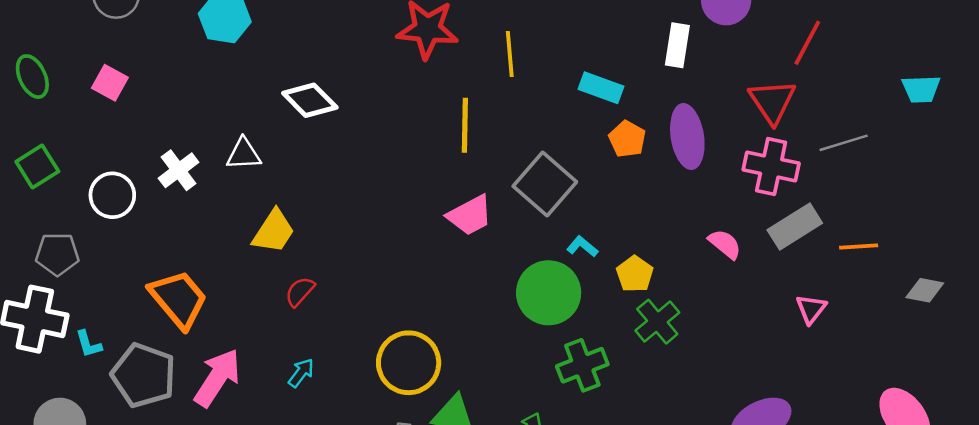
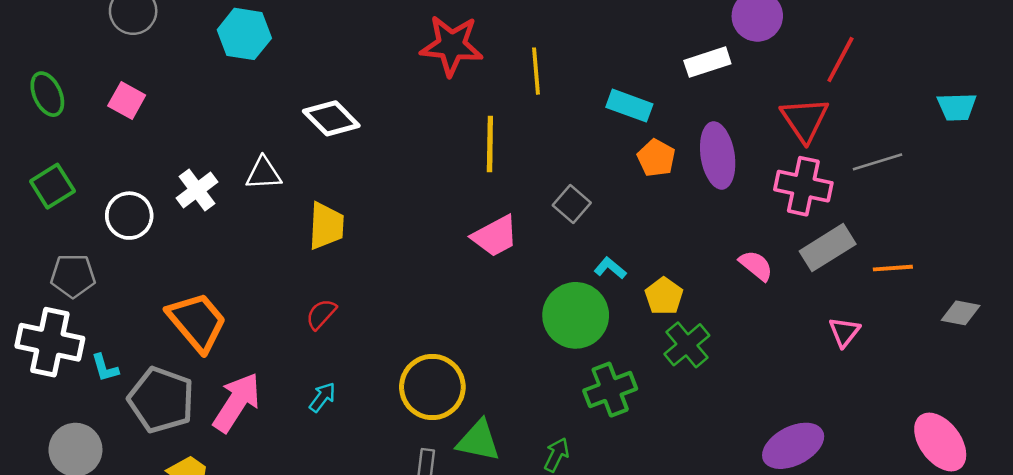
white rectangle: (677, 45) -> (707, 62), turned 63
gray square: (545, 184) -> (572, 204), size x0.6
yellow trapezoid: (274, 232) -> (326, 226), moved, turned -30

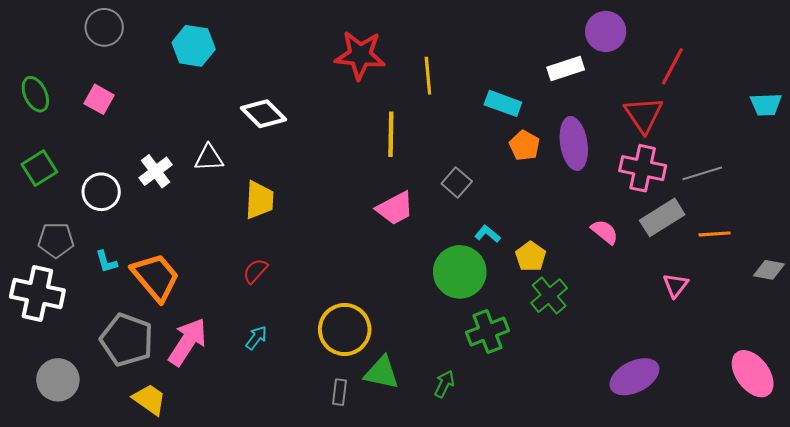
gray line: (878, 162) -> (702, 173), moved
cyan L-shape: (105, 368) -> (106, 262), moved

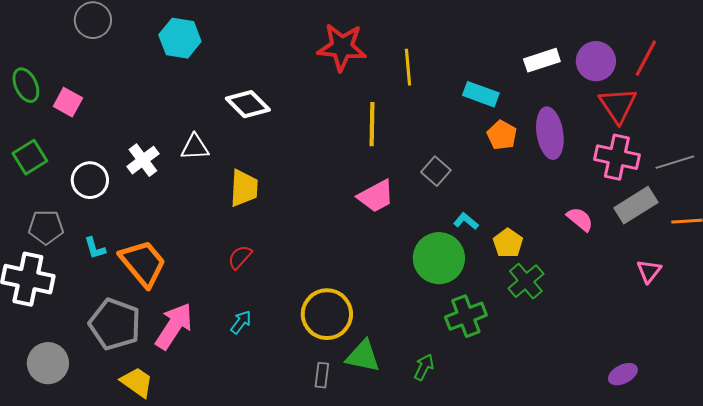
purple circle: (606, 31) -> (596, 61), moved
pink square: (99, 99) -> (68, 102), moved
purple ellipse: (634, 377) -> (623, 374), moved, size x0.6

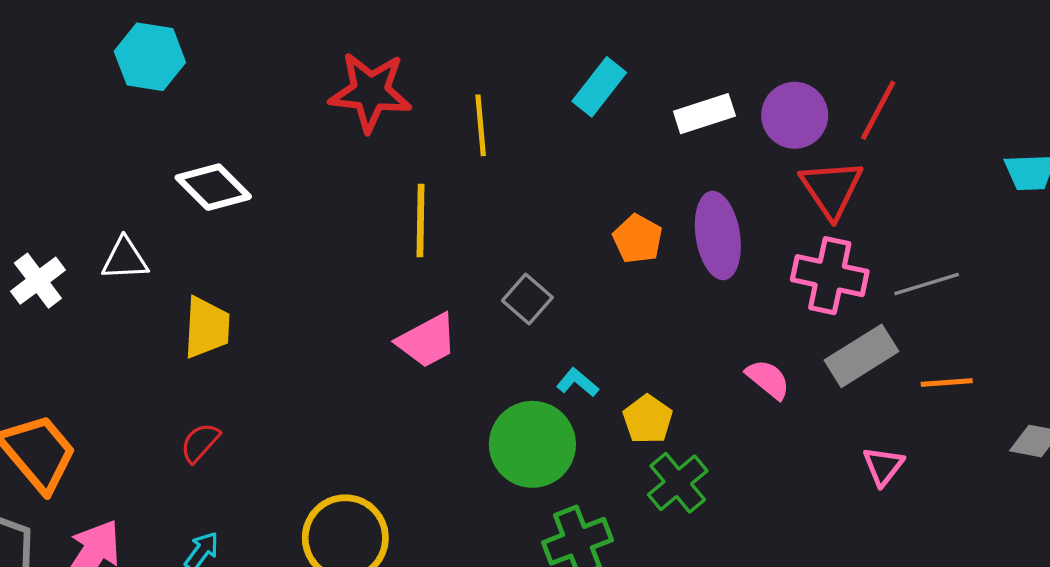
cyan hexagon: (180, 38) -> (150, 57), moved
cyan rectangle: (481, 94) -> (599, 87), moved, turned -72

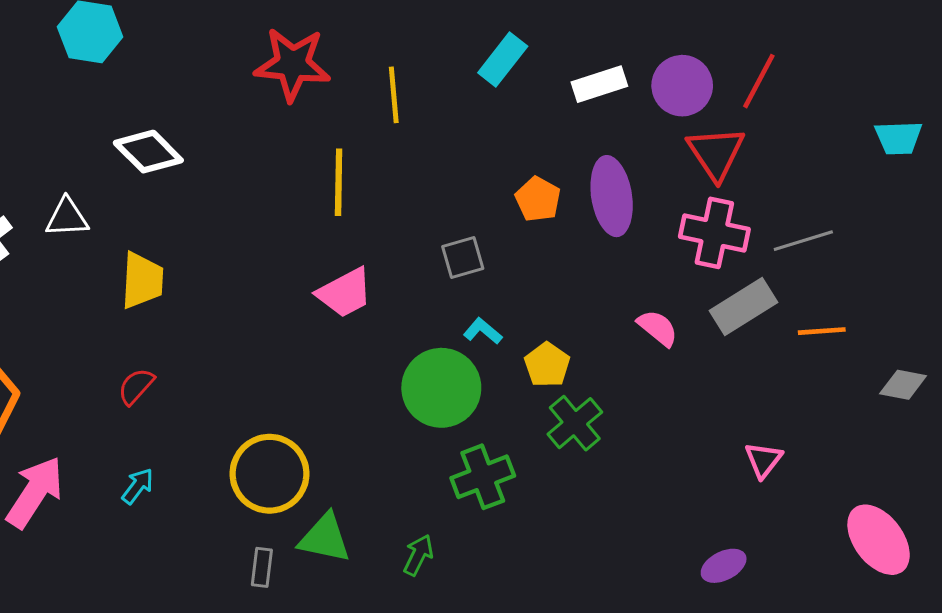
gray square: (527, 299) -> (463, 257), moved, turned 33
pink triangle: (883, 466) -> (763, 460), moved

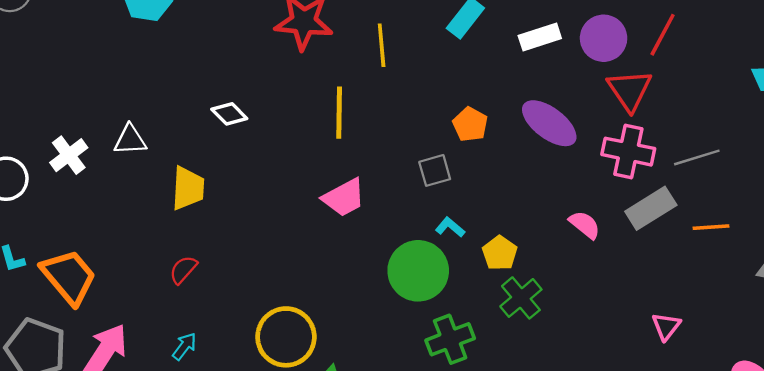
white diamond: (148, 152) -> (229, 114), moved, size x0.7
purple ellipse: (612, 196) -> (549, 123), turned -44
orange pentagon: (538, 199) -> (470, 124), moved

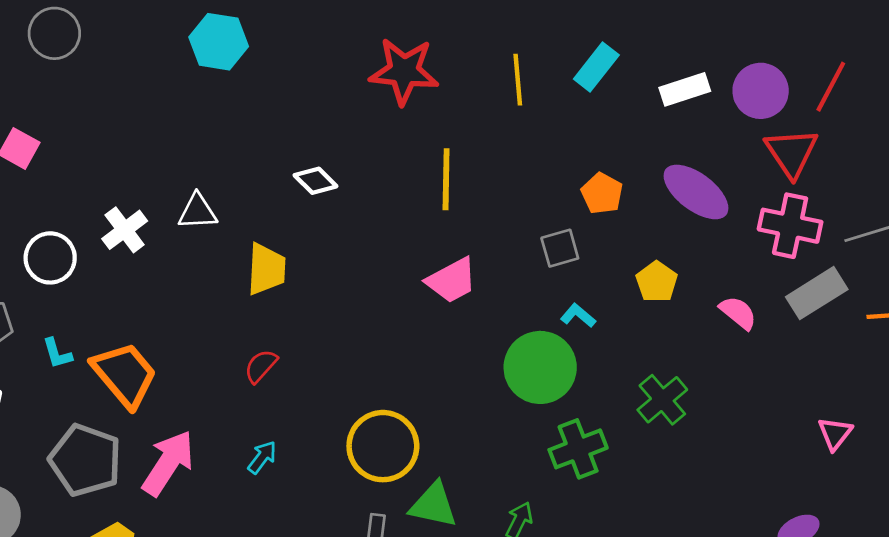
yellow line: (382, 45) -> (518, 80), moved
yellow pentagon: (500, 253) -> (657, 282), moved

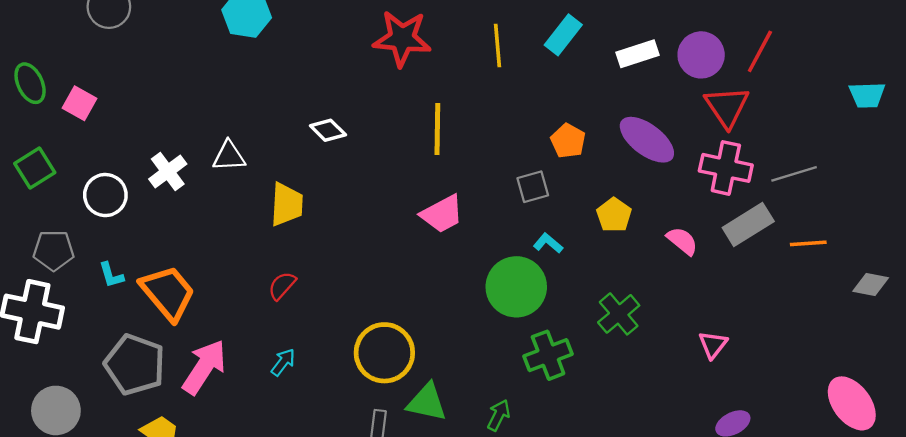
pink triangle: (835, 433) -> (713, 345), moved

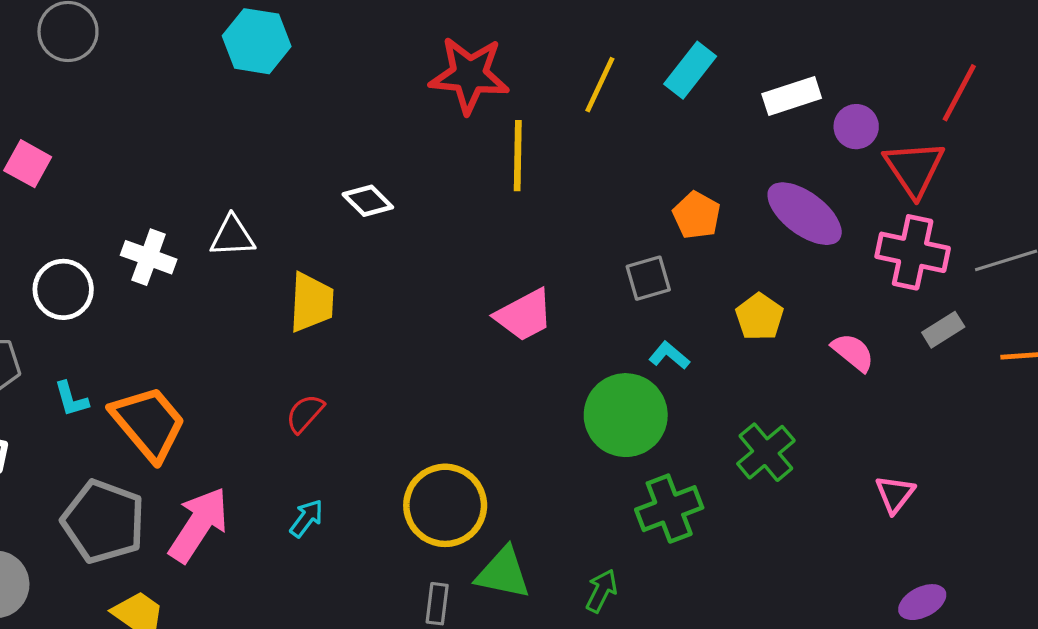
yellow line: (497, 46) -> (600, 85), turned 30
purple circle: (701, 55) -> (856, 127), moved, size x0.7
yellow line: (437, 129) -> (518, 156), moved
white cross: (168, 171) -> (149, 257), turned -33
gray rectangle: (748, 224) -> (943, 330), size x0.6

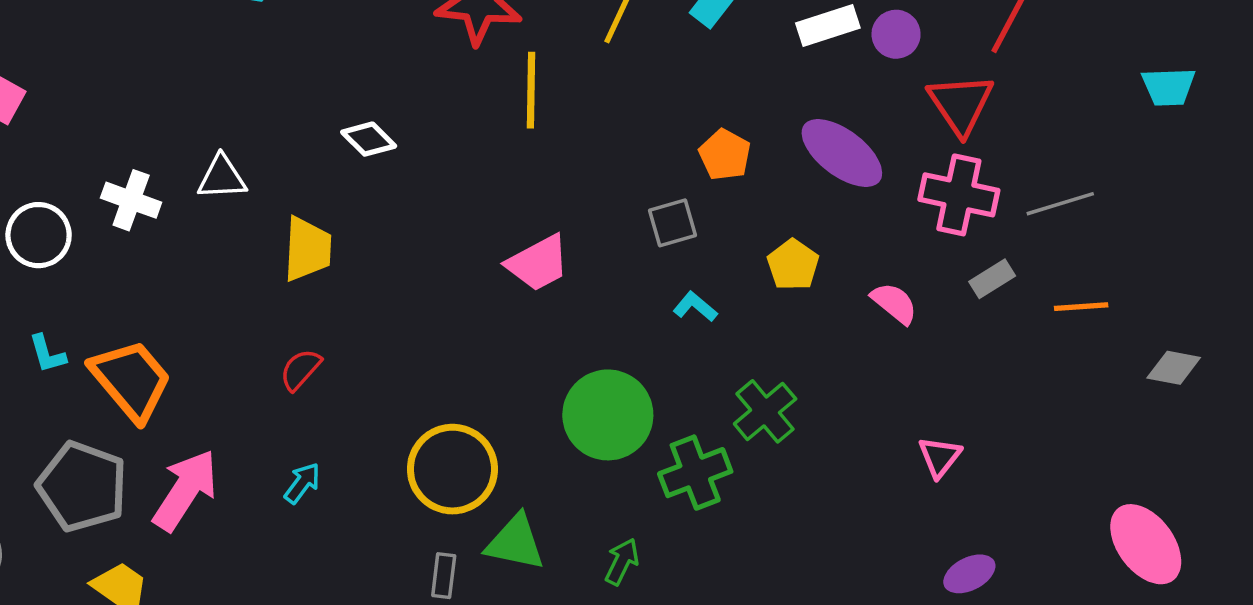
purple circle: (856, 127) -> (896, 34), moved
green circle: (626, 415) -> (608, 415), moved
green cross: (766, 452) -> (765, 411), moved

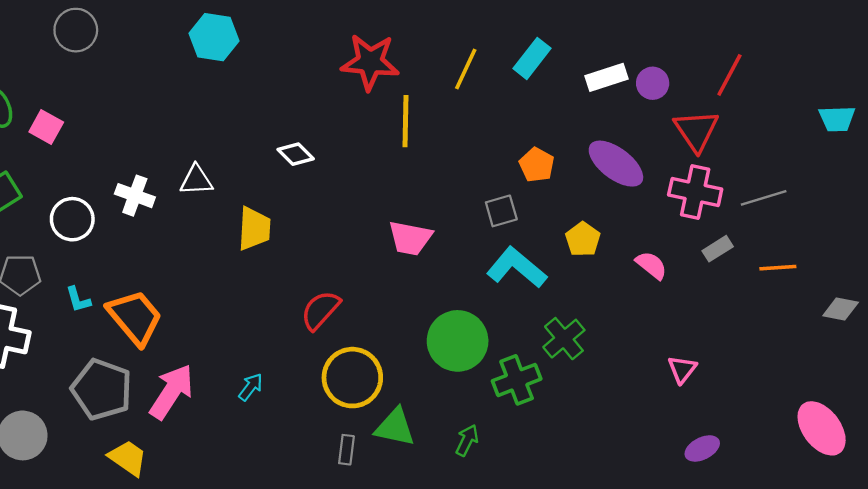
pink trapezoid: (538, 263) -> (410, 238), turned 39
cyan L-shape: (695, 307) -> (517, 268), size x2.0
red semicircle: (300, 370) -> (320, 310), moved, size x1.4

